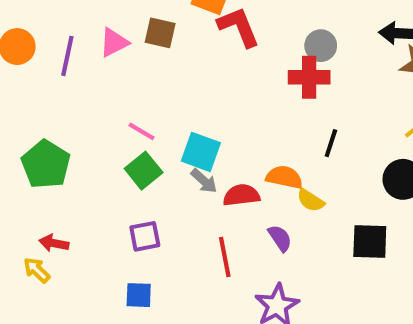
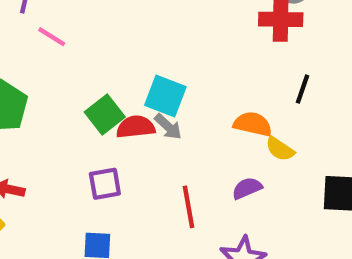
pink line: (142, 131) -> (52, 37), moved
red semicircle: (241, 195) -> (136, 127), moved
purple semicircle: (280, 238) -> (247, 188), turned -80

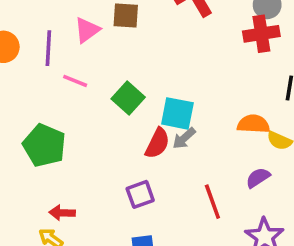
green square: (105, 115) -> (128, 98), moved
red semicircle: (136, 127) -> (157, 143), turned 132
gray arrow: (168, 127) -> (184, 138), turned 105

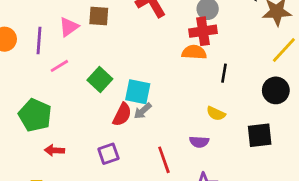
pink line: (75, 81) -> (59, 66), turned -54
orange semicircle: (253, 124) -> (194, 52), moved
purple semicircle: (258, 178) -> (199, 142), turned -144
red arrow: (62, 213) -> (54, 150), moved

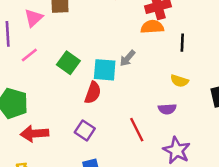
gray arrow: (143, 111) -> (127, 58), moved
red arrow: (54, 150) -> (34, 134), size x1.5
purple square: (108, 154) -> (85, 130), turned -30

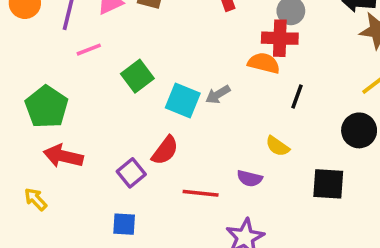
red semicircle: (93, 93) -> (165, 150), moved
red line: (137, 130) -> (201, 193), turned -75

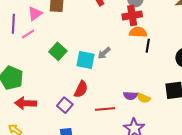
pink line: (89, 50) -> (28, 34), moved
orange semicircle: (264, 63) -> (138, 32), moved
yellow semicircle: (278, 146) -> (144, 98), moved

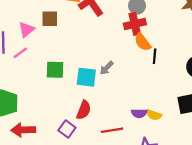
orange semicircle: (138, 32) -> (143, 42), turned -126
green square: (58, 51) -> (55, 70), turned -36

